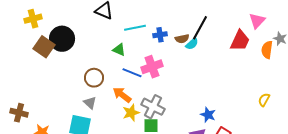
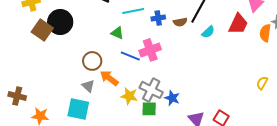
cyan semicircle: (192, 44) -> (208, 32), moved
orange arrow: (122, 95) -> (109, 78), moved
yellow star: (131, 113) -> (129, 96), turned 30
blue star: (208, 115) -> (172, 98), moved

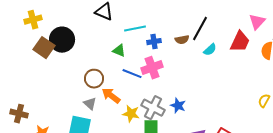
blue cross: (158, 18) -> (154, 42), moved
blue star: (172, 98) -> (178, 106), moved

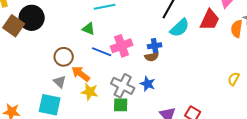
brown semicircle: (182, 40) -> (152, 57), moved
blue cross: (154, 42) -> (155, 46), moved
cyan semicircle: (210, 50) -> (180, 28), size x1.5
yellow star: (131, 114) -> (90, 92), moved

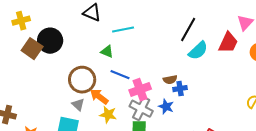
pink cross: (122, 46) -> (140, 90), moved
blue cross: (155, 46) -> (180, 89), moved
brown circle: (64, 57) -> (82, 80), size x1.4

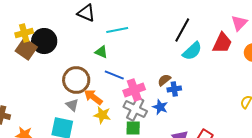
yellow cross: (21, 21) -> (24, 33), moved
brown semicircle: (170, 80) -> (164, 80), turned 152

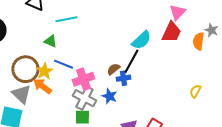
pink triangle: (239, 23) -> (177, 12), moved
black line: (182, 30) -> (131, 61), moved
gray triangle: (72, 105) -> (21, 94), size x1.5
yellow star: (102, 115) -> (44, 71), moved, turned 30

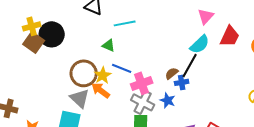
pink triangle: (177, 12) -> (206, 16), moved

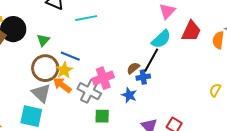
green triangle: (109, 45) -> (43, 40), moved, turned 48
blue line: (122, 68) -> (70, 56), moved
gray cross: (143, 102) -> (89, 91), moved

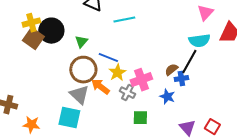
cyan semicircle: (161, 39) -> (199, 41), turned 35
yellow star: (64, 70) -> (117, 73), moved
gray cross: (89, 91) -> (127, 93), size x0.7

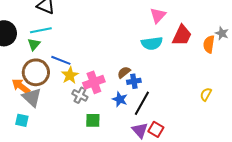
cyan line: (124, 20) -> (41, 30), moved
black line: (189, 62) -> (142, 103), moved
orange arrow: (100, 87) -> (21, 86), moved
cyan square: (69, 118) -> (22, 120), size x0.6
red square: (212, 127) -> (156, 129), moved

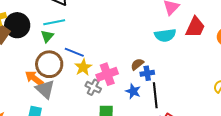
black line: (142, 103) -> (155, 95), turned -35

